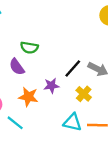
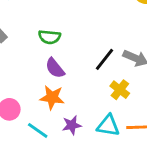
purple semicircle: (17, 67) -> (55, 68), moved
purple star: (51, 86) -> (72, 125), moved

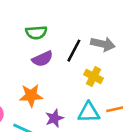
green semicircle: (49, 37) -> (36, 33), moved
purple semicircle: (55, 68) -> (42, 59), moved, turned -65

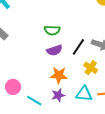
orange star: (31, 96) -> (59, 75), moved

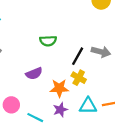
purple semicircle: (54, 50) -> (34, 73), moved
yellow cross: (91, 68) -> (79, 78), moved

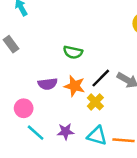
orange star: (59, 88) -> (75, 86), moved
pink circle: (11, 105) -> (24, 108), moved

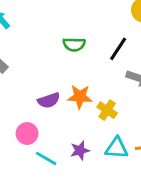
green semicircle: (73, 52) -> (74, 44), moved
black line: (101, 78) -> (118, 49), moved

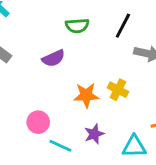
orange star: (80, 97) -> (86, 95), moved
purple semicircle: (49, 100) -> (53, 58), moved
cyan triangle: (117, 148) -> (134, 147), moved

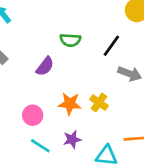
purple semicircle: (53, 58) -> (45, 66), turned -36
pink circle: (38, 122) -> (33, 115), moved

